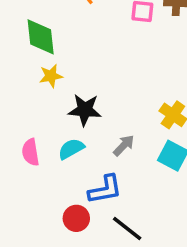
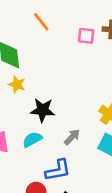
yellow star: (51, 76) -> (17, 84), turned 30

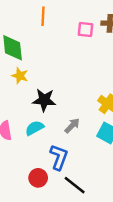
orange line: (41, 22) -> (43, 16), turned 42
blue L-shape: (58, 170) -> (59, 157), turned -60

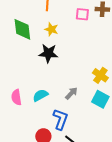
yellow star: (20, 76) -> (51, 29), moved
black star: (44, 100) -> (48, 53), moved

